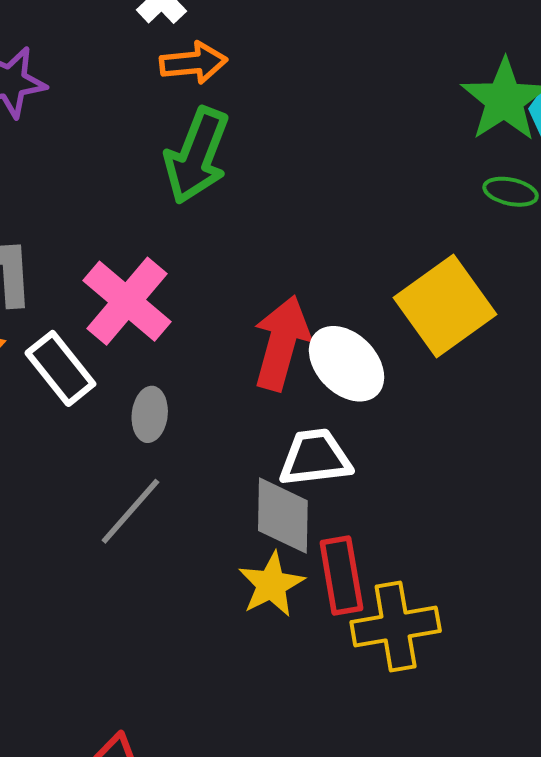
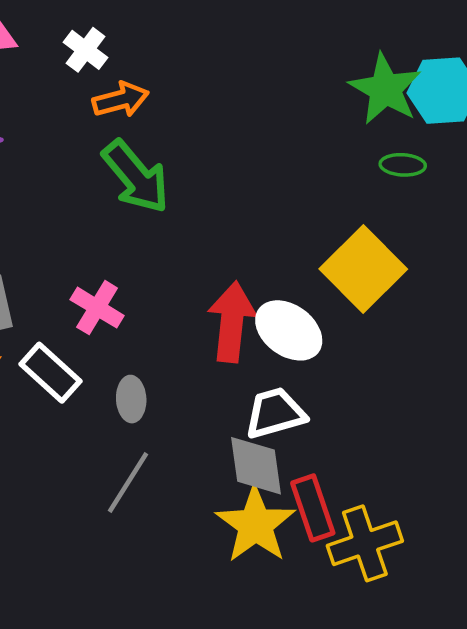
green arrow: (197, 156) -> (136, 177), turned -52
pink cross: (127, 301) -> (97, 308), size x0.7
yellow star: (271, 584) -> (255, 525), size x1.4

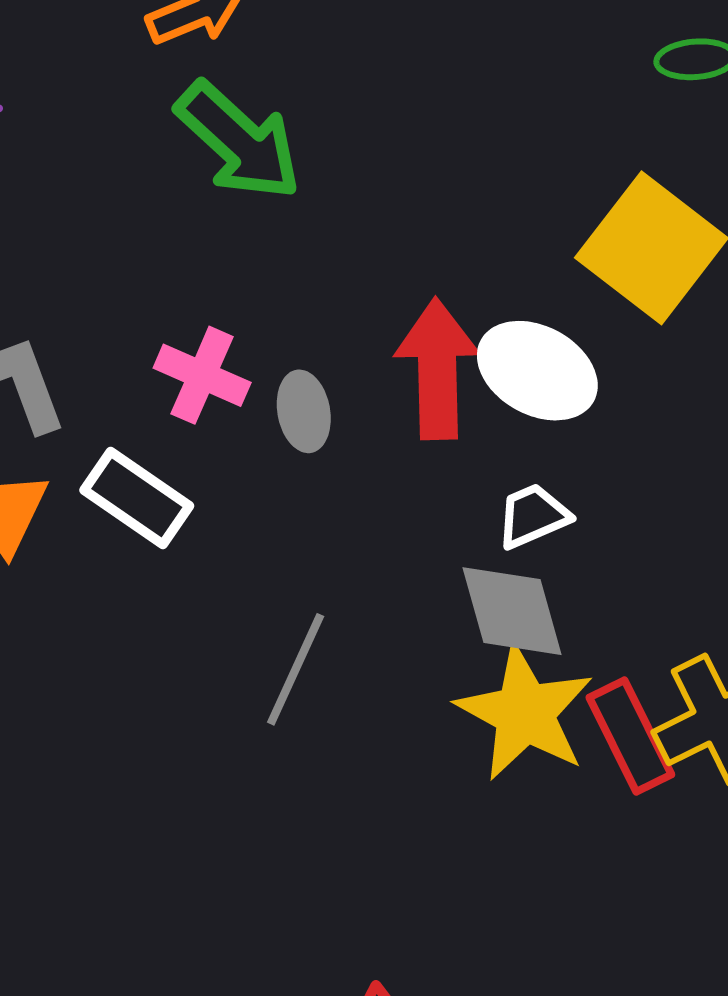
gray ellipse: (131, 399) -> (304, 411), moved
white trapezoid: (275, 413) -> (533, 516), size x0.7
red rectangle: (313, 508) -> (630, 736), moved

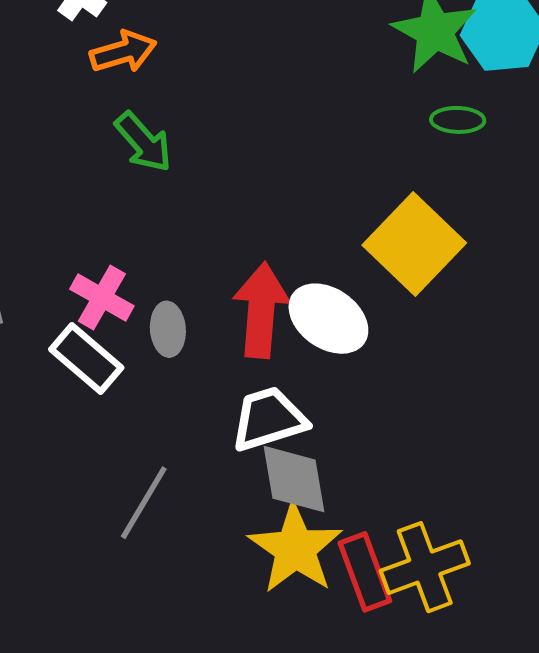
green arrow: (239, 141) -> (143, 142), size x0.7
white rectangle: (137, 498) -> (86, 359), moved
white trapezoid: (533, 516) -> (269, 419), moved, size x1.5

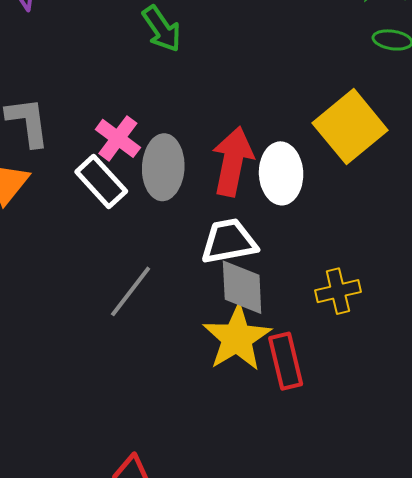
white ellipse: (328, 319) -> (281, 173), turned 46
gray ellipse: (168, 329) -> (163, 167), size x1.6
yellow cross: (425, 567) -> (338, 291), moved, size x0.7

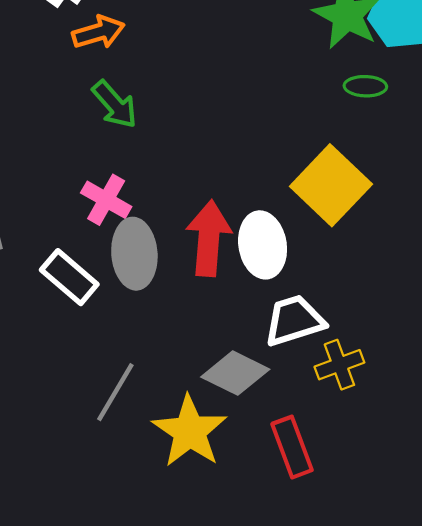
pink cross: (118, 138) -> (106, 200), moved
white trapezoid: (229, 241) -> (294, 320), moved
gray diamond: (242, 287) -> (235, 373), turned -54
yellow star: (237, 338) -> (190, 431), moved

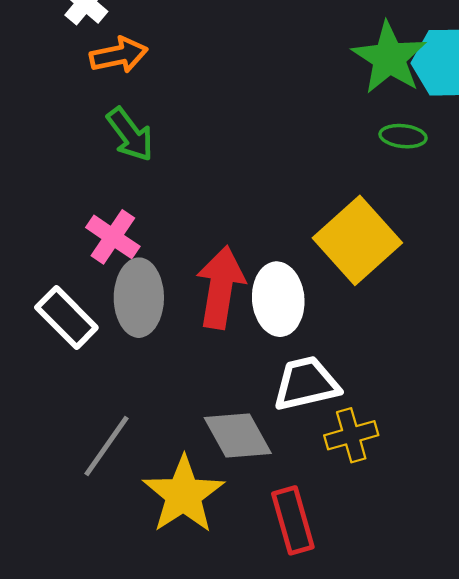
gray diamond: (235, 373) -> (238, 435), turned 30

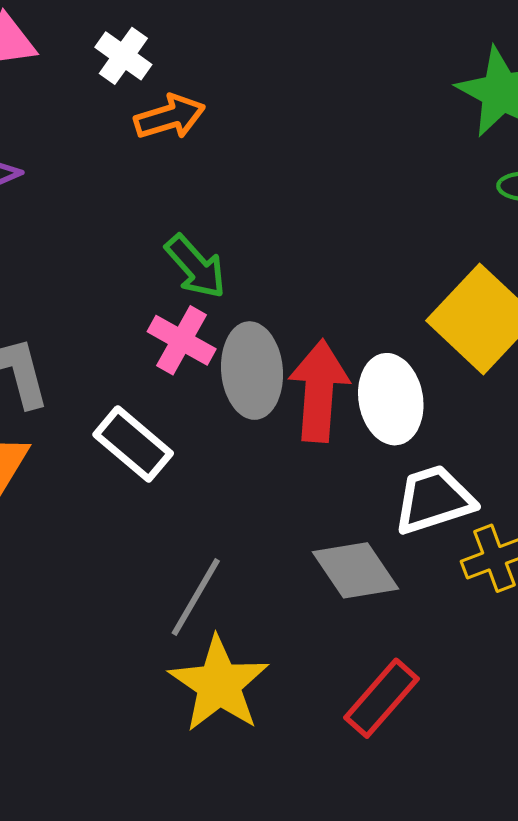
green arrow: (130, 134) -> (196, 267), moved
gray ellipse: (139, 298) -> (252, 371), moved
yellow star: (183, 495) -> (219, 684), moved
red rectangle: (293, 520) -> (382, 698), moved, turned 62

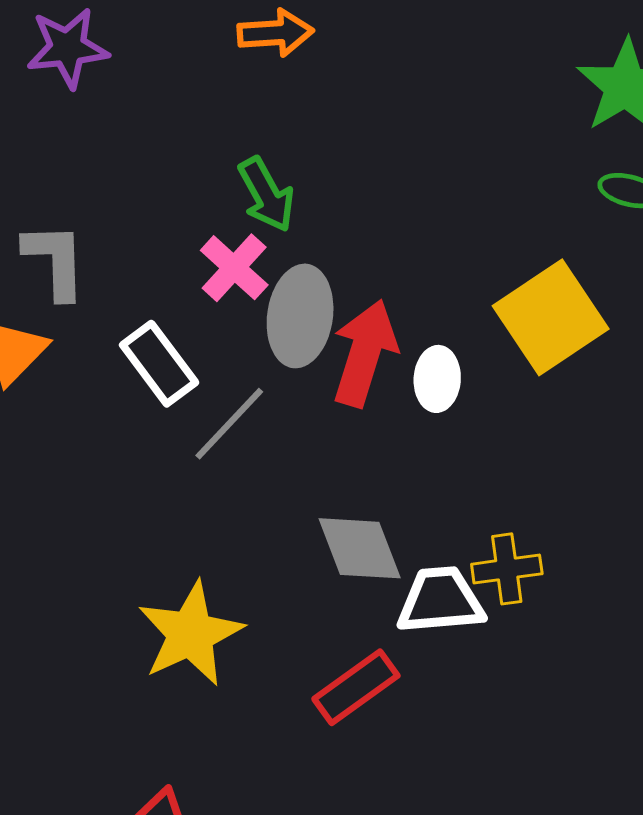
white ellipse: (391, 399) -> (437, 379), size x0.7
white trapezoid: (434, 500) -> (441, 601), moved
gray line: (196, 597) -> (229, 424), moved

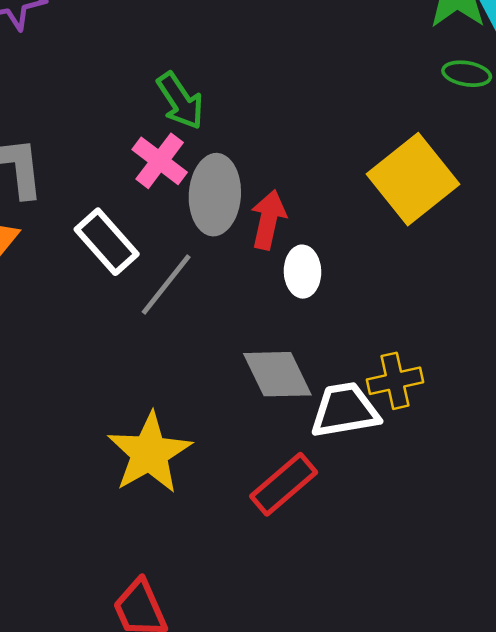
red arrow: (365, 353) -> (268, 220), size x0.7
white ellipse: (437, 379) -> (302, 272), moved

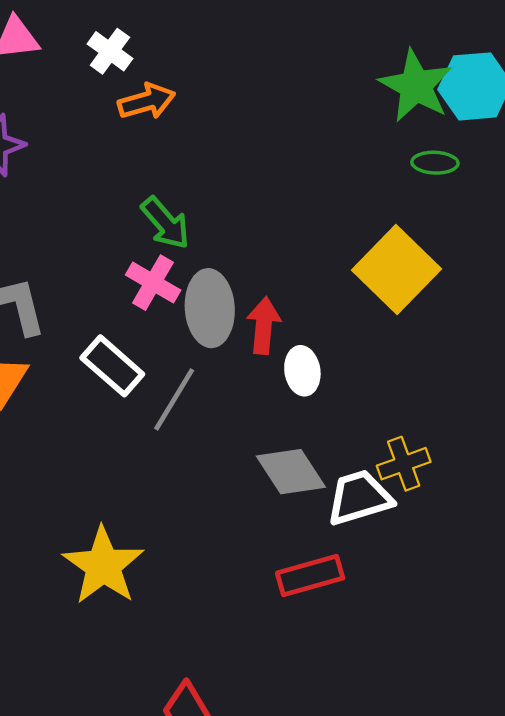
yellow star: (149, 453) -> (103, 566), moved
red rectangle: (284, 484) -> (310, 576), turned 32

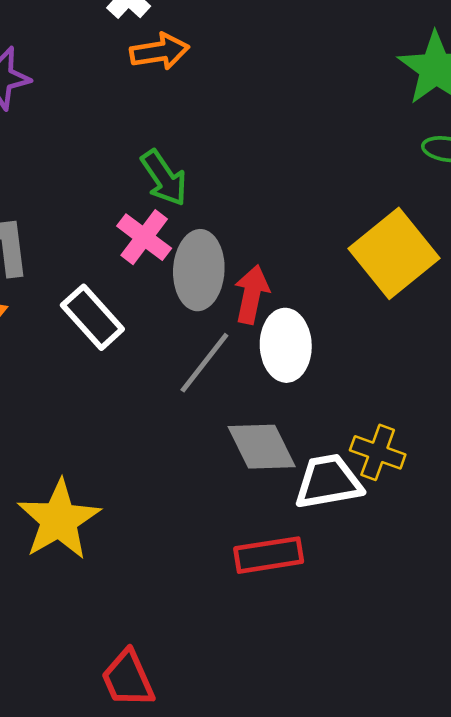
white ellipse: (302, 371) -> (286, 345), size x1.4
gray line: (174, 399) -> (204, 363), moved
yellow cross: (404, 464) -> (378, 452), turned 33

